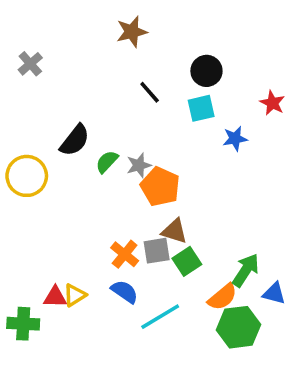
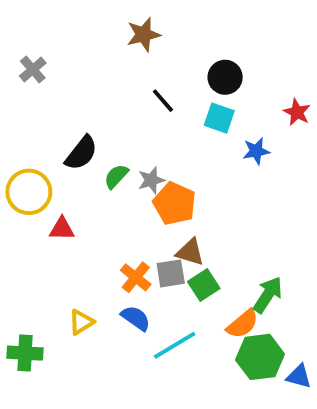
cyan square: (201, 108) -> (219, 118), turned 32
blue triangle: (274, 293) -> (299, 376), moved
red triangle: (55, 297) -> (62, 229), moved

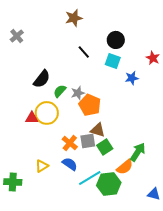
yellow circle: (29, 192) -> (47, 113), moved
green hexagon: (260, 357) -> (109, 184), moved

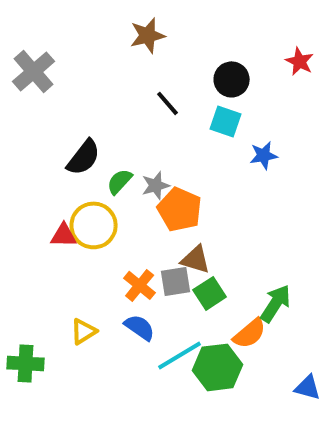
gray cross: (17, 36) -> (34, 71), size x1.5
red star: (153, 58) -> (300, 61), moved

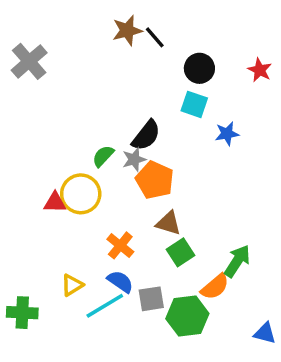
red star: (300, 61) -> (260, 70), moved
black line: (168, 103) -> (155, 37), moved
black semicircle: (84, 157) -> (146, 135), moved
gray square: (176, 281) -> (151, 299), moved
cyan line: (180, 355) -> (105, 306), moved

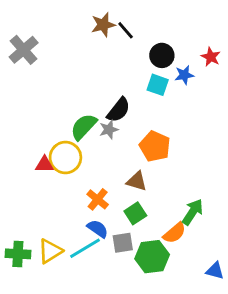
blue star: (227, 134) -> (184, 75), moved
green semicircle: (103, 156) -> (84, 127), size x1.5
orange pentagon: (155, 180) -> (155, 146), moved
green square: (181, 252) -> (135, 213), moved
yellow triangle: (72, 285) -> (50, 251), moved, size x1.4

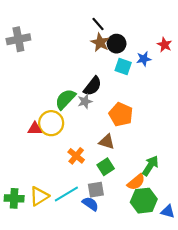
brown star: (103, 25) -> (100, 43), moved, turned -30
gray cross: (24, 50) -> (18, 39), turned 30
black circle: (162, 55) -> (117, 44), moved
blue semicircle: (98, 229) -> (90, 204), moved
green hexagon: (152, 257) -> (144, 201), moved

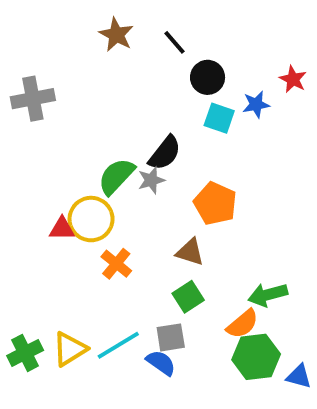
gray cross: (18, 39) -> (33, 99), moved
brown star: (100, 43) -> (116, 35), moved
orange cross: (76, 156) -> (116, 264), moved
green arrow: (150, 166) -> (268, 295), turned -138
green cross: (14, 198) -> (25, 353), turned -30

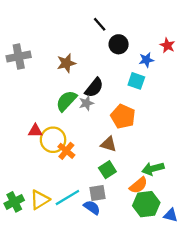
brown star: (116, 35) -> (66, 63), moved, turned 30
cyan square: (219, 118) -> (136, 81), moved
yellow circle: (91, 219) -> (53, 140), moved

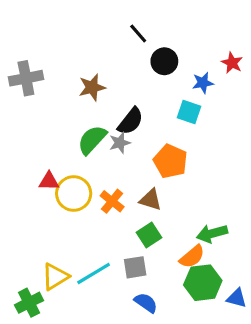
orange cross: (66, 151) -> (112, 201), moved
green cross: (14, 202) -> (29, 303), moved
blue semicircle: (92, 207) -> (146, 303), moved

